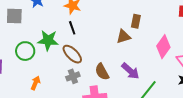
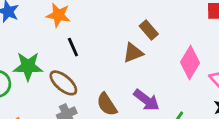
brown rectangle: (136, 21) -> (149, 30), turned -48
black line: (72, 28) -> (73, 47), moved

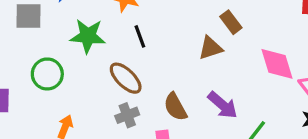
pink diamond: (190, 62) -> (277, 64), turned -52
green star: (28, 66) -> (88, 36), moved

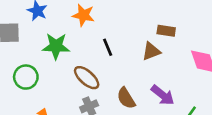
brown rectangle: (231, 22) -> (166, 31), turned -42
black line: (140, 36) -> (108, 47), moved

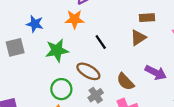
green circle: (26, 77) -> (61, 89), moved

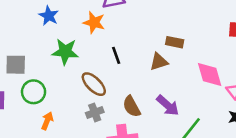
gray square: (15, 47) -> (16, 65), moved
green circle: (61, 89) -> (34, 92), moved

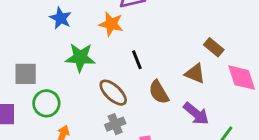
brown rectangle: (175, 42) -> (214, 47), moved, turned 30
brown triangle: (159, 62) -> (195, 74), moved, turned 42
brown semicircle: (132, 106) -> (159, 92), moved

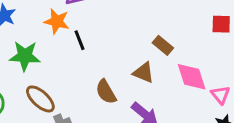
black line: (137, 60) -> (80, 40), moved
brown ellipse: (113, 93) -> (40, 99), moved

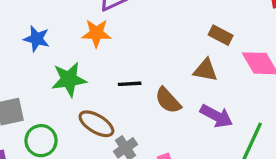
black line: (80, 40) -> (130, 84), moved, turned -60

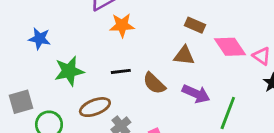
orange star: (96, 33) -> (122, 25), moved
brown ellipse: (96, 124) -> (95, 107), turned -48

